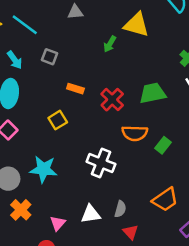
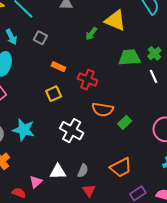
green trapezoid: (153, 93) -> (129, 57), moved
red cross: (112, 100) -> (88, 80), turned -30
yellow square: (58, 120) -> (54, 94), moved
pink triangle: (58, 223) -> (36, 182), moved

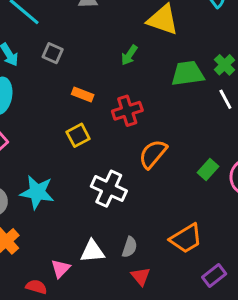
green arrow: (91, 34) -> (129, 55), moved
red cross: (88, 80) -> (127, 111), turned -36
orange semicircle: (103, 110) -> (153, 154), turned 125
green rectangle: (125, 122) -> (208, 169), moved

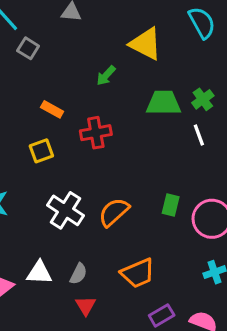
gray square: (53, 53) -> (28, 48), moved
orange semicircle: (153, 154) -> (114, 212), moved
green rectangle: (208, 169) -> (171, 205), turned -36

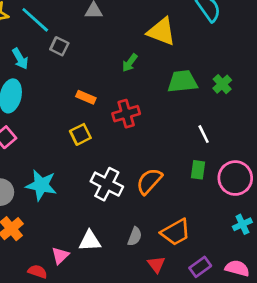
green cross: (203, 99) -> (222, 84), moved
white line: (199, 135) -> (204, 134), moved
gray semicircle: (78, 274) -> (135, 236), moved
red triangle: (86, 306) -> (156, 264), moved

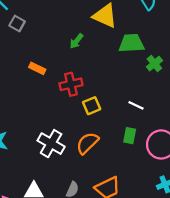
green trapezoid: (182, 81) -> (131, 43), moved
yellow square: (80, 134) -> (92, 106), moved
white line: (204, 134) -> (136, 105), turned -42

